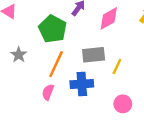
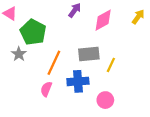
green pentagon: (53, 29) -> (33, 32), moved
pink circle: (123, 104) -> (105, 100), moved

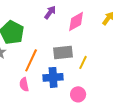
pink semicircle: (46, 89) -> (24, 84), turned -32

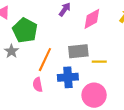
yellow line: (83, 62) -> (99, 62), turned 64
pink circle: (78, 94) -> (94, 95), size x1.5

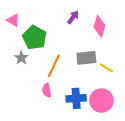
pink diamond: (92, 19) -> (99, 26), turned -45
yellow line: (99, 62) -> (107, 68), turned 32
blue cross: (68, 77) -> (76, 98), moved

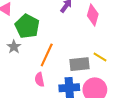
gray rectangle: (86, 58) -> (79, 64), moved

